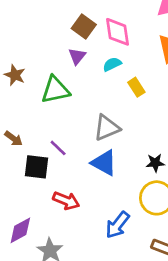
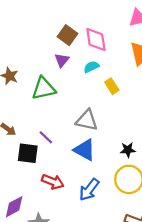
gray triangle: (107, 128) -> (87, 120), turned 35
blue arrow: (117, 225) -> (89, 190), moved

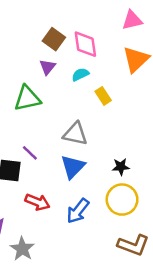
blue triangle: (85, 150) -> (73, 167), turned 45

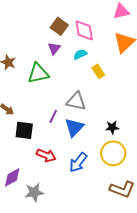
purple line: (30, 153) -> (53, 116), moved, turned 72
gray star: (22, 249) -> (34, 192), turned 30

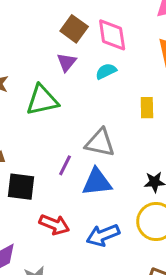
yellow rectangle: (98, 71) -> (147, 108), moved, turned 32
blue triangle: (74, 127) -> (97, 182), turned 40
blue arrow: (78, 162) -> (103, 235), turned 30

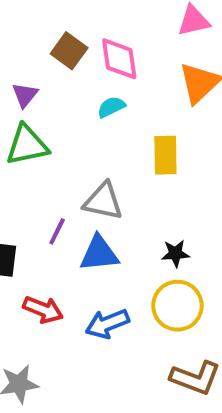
purple triangle: (67, 62) -> (25, 95), moved
yellow rectangle: (147, 108) -> (165, 155), size x1.4

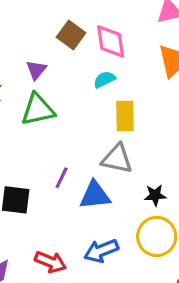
yellow rectangle: (165, 155) -> (125, 116), moved
gray triangle: (103, 201) -> (117, 159), moved
red arrow: (43, 310) -> (50, 262), moved

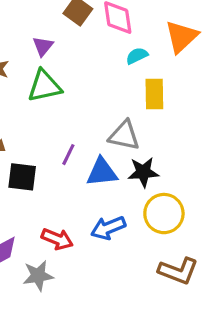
cyan semicircle: (104, 79) -> (137, 56), moved
yellow rectangle: (125, 116) -> (154, 94), moved
black star: (155, 195) -> (143, 172), moved, size x1.4

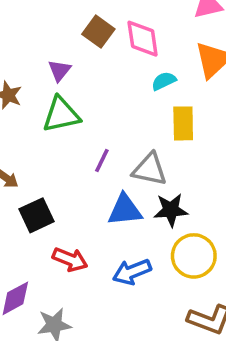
purple line: (68, 155) -> (102, 161), moved
black square: (22, 177) -> (37, 215), turned -32
red arrow: (57, 239) -> (70, 259), moved

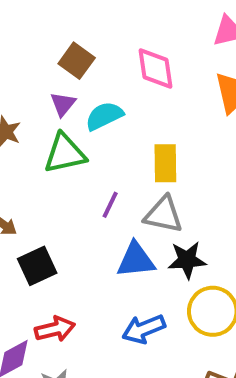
brown square: (98, 32) -> (77, 61), moved
cyan semicircle: (164, 81) -> (104, 116), moved, size x1.4
yellow rectangle: (183, 123) -> (165, 163), moved
red arrow: (70, 259) -> (55, 329), moved, turned -36

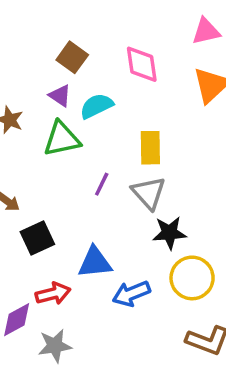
purple triangle: (63, 104) -> (60, 96), turned -35
gray triangle: (163, 215) -> (149, 193), turned 36
blue triangle: (136, 260) -> (95, 262), moved

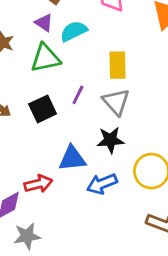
black star: (169, 233) -> (110, 140), moved
black square: (37, 238) -> (43, 109), moved
gray star: (55, 346) -> (27, 236), moved

